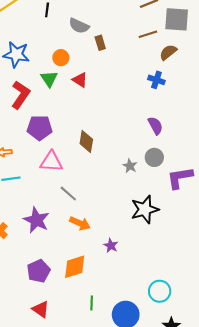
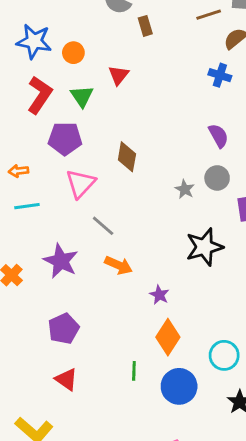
orange circle: (61, 58) -> (73, 53), moved
green triangle: (49, 79) -> (82, 96), moved
red triangle: (80, 80) -> (119, 75), turned 35
pink triangle: (51, 162) -> (80, 184), turned -50
orange diamond: (75, 267) -> (168, 337), moved, turned -40

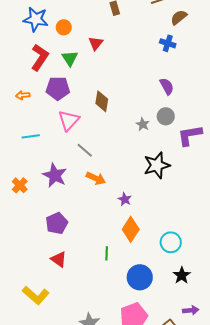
orange arrow: (19, 171) -> (23, 95), moved
blue circle: (179, 386) -> (140, 277), moved

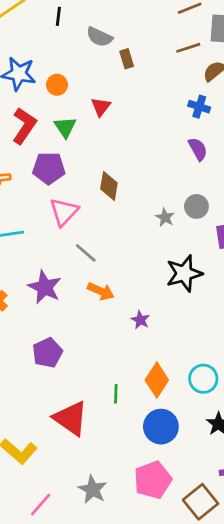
purple semicircle: (167, 86) -> (198, 149), moved
orange diamond: (131, 229) -> (157, 380), moved
red triangle: (59, 259) -> (71, 418), moved, size x1.6

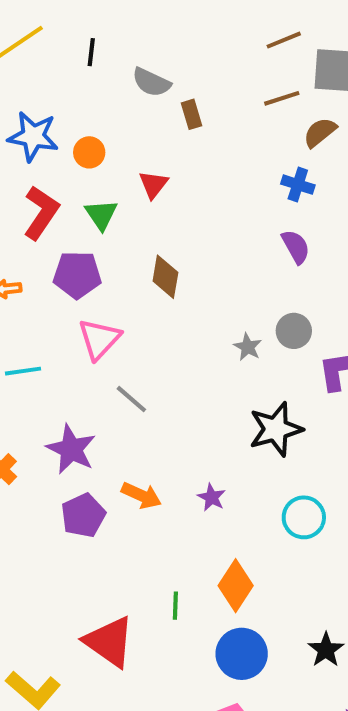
brown diamond: (109, 186) -> (165, 277), moved
orange arrow: (101, 291) -> (141, 495), moved
purple pentagon: (47, 353) -> (83, 515), moved
cyan circle: (203, 379) -> (304, 517), moved

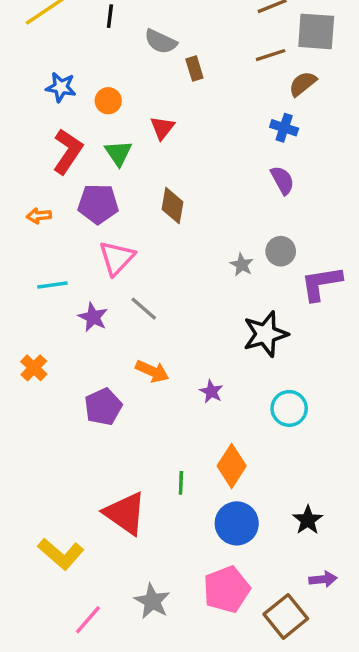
blue star: (33, 136) -> (61, 87), size x0.7
purple star: (71, 449) -> (93, 317), moved, size x0.7
orange arrow: (141, 495) -> (152, 371), moved

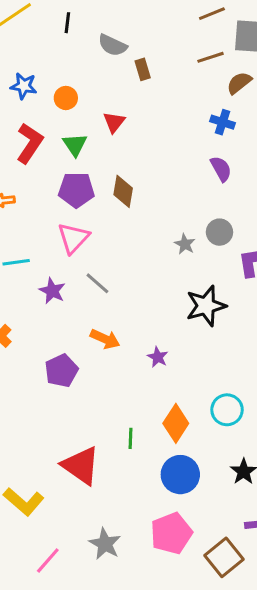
purple pentagon: (98, 204) -> (76, 190), moved
cyan circle: (289, 408) -> (227, 410), moved

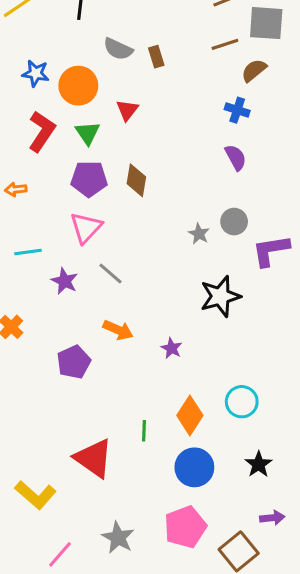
gray semicircle: (113, 45) -> (118, 49), moved
orange circle: (66, 98) -> (78, 86), size x1.6

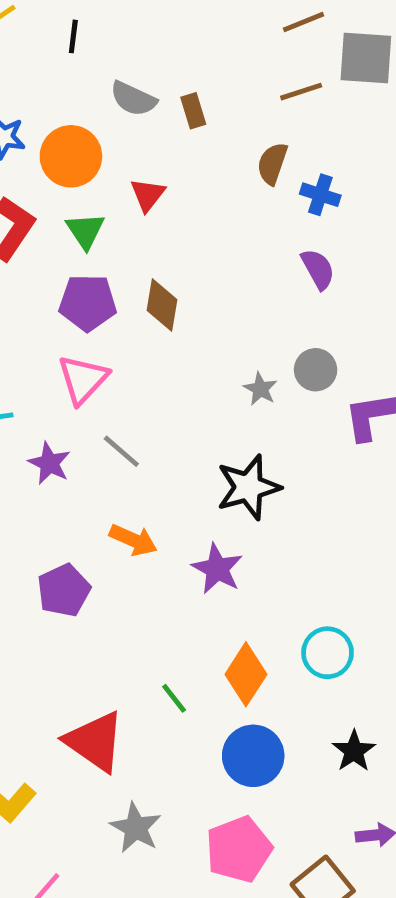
brown semicircle: (254, 70) -> (272, 164), moved, turned -32
black star: (220, 296) -> (248, 487), moved
purple star: (171, 348) -> (217, 569), size x1.5
green line: (144, 431) -> (174, 698), turned -40
gray star: (118, 538) -> (136, 828), moved

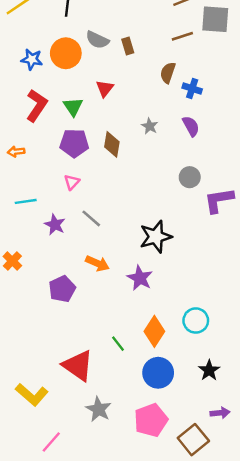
orange circle: (71, 156) -> (66, 53), moved
pink triangle: (83, 379) -> (72, 182), size x0.6
gray star: (260, 389) -> (150, 126), moved

